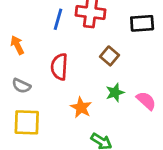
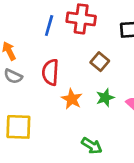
gray semicircle: (21, 86) -> (13, 76), moved
orange star: (81, 107) -> (72, 99), moved

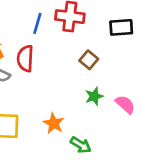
red semicircle: (50, 72) -> (25, 58), moved
orange star: (72, 99) -> (54, 123), moved

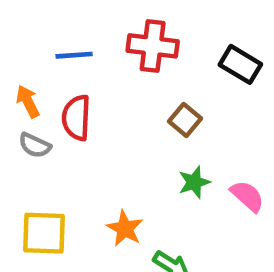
blue line: (37, 23) -> (74, 55), moved, turned 70
black rectangle: (121, 27) -> (240, 64), turned 35

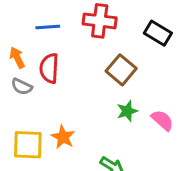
brown square: (185, 120) -> (121, 70), size x1.4
orange star: (125, 228) -> (63, 137), moved

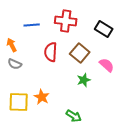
red semicircle: (49, 68) -> (51, 52), moved
pink semicircle: (162, 120) -> (107, 65), moved

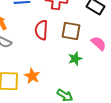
brown square: (80, 53) -> (71, 31), turned -30

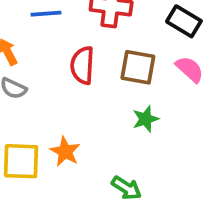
pink semicircle: (99, 43) -> (190, 69), moved

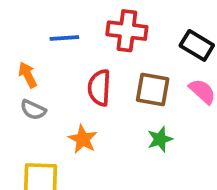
orange star: (65, 152) -> (83, 139), moved

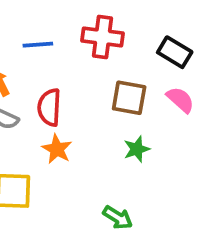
red semicircle: (99, 88) -> (49, 107), moved

